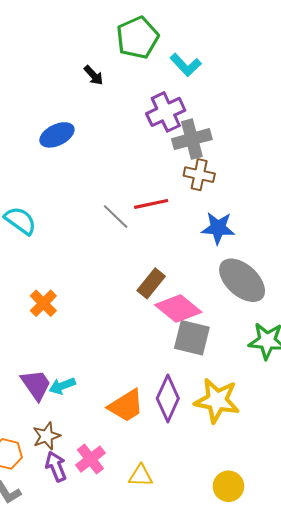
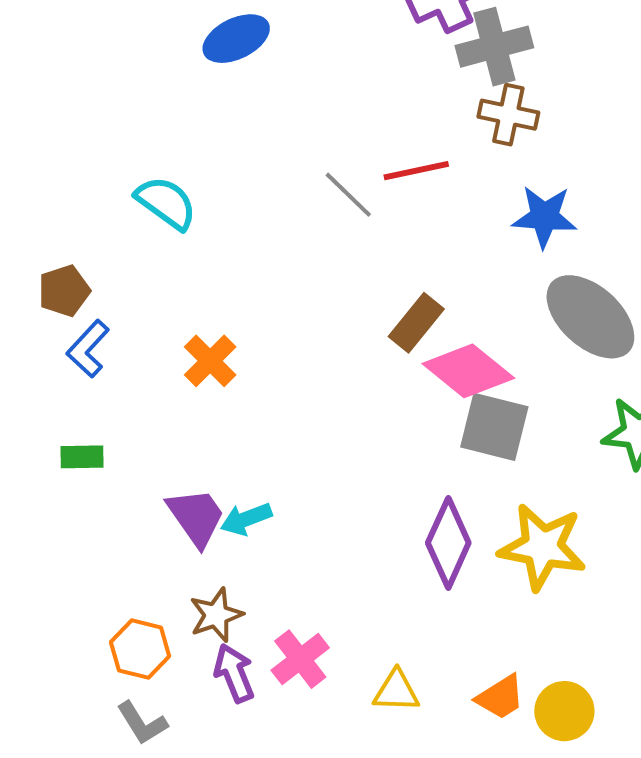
orange trapezoid: (126, 406) -> (500, 697), moved, size x0.7

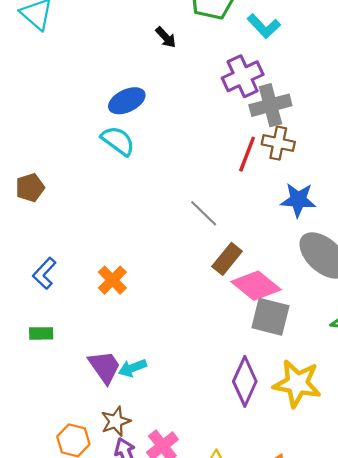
red line: (416, 171) -> (247, 154), moved, turned -57
gray line: (348, 195) -> (204, 213), moved
cyan semicircle: (166, 203) -> (118, 141), moved
brown pentagon: (64, 291) -> (30, 188), moved

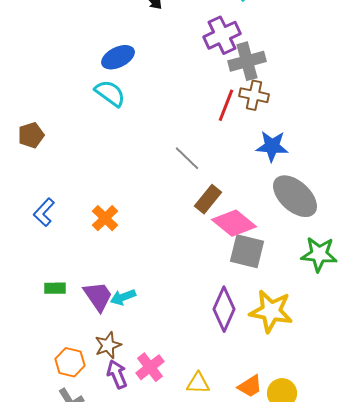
green rectangle: (41, 333) -> (55, 288), moved

